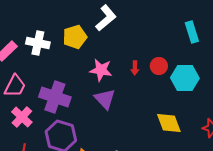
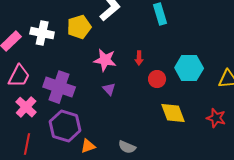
cyan rectangle: (192, 32) -> (160, 14), moved
red circle: (159, 66) -> (157, 79), moved
purple triangle: (105, 99) -> (109, 89), size x0.6

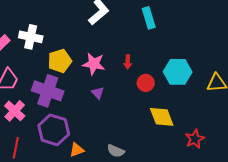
yellow pentagon: (79, 27) -> (60, 61), moved
red star: (216, 118) -> (195, 139), moved, turned 30

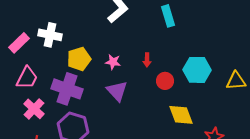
pink star: (94, 64) -> (113, 62), size x0.7
purple triangle: (98, 93) -> (117, 91), size x1.6

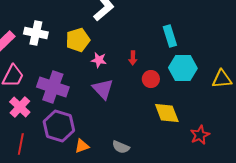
cyan rectangle: (168, 16) -> (170, 36), moved
yellow pentagon: (79, 59) -> (78, 40), moved

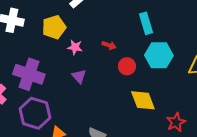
red arrow: (133, 58) -> (109, 45), turned -72
purple triangle: (103, 89) -> (79, 76), size x0.7

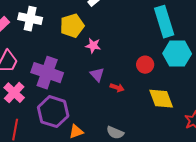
cyan rectangle: (146, 23) -> (164, 22), size x1.4
red arrow: (109, 45) -> (117, 88), moved

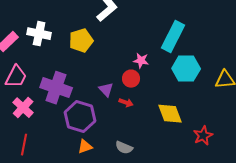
cyan rectangle: (164, 22) -> (173, 37), turned 44
pink star: (93, 46) -> (141, 61), moved
red circle: (145, 65) -> (131, 79), moved
purple hexagon: (53, 112) -> (80, 117), moved

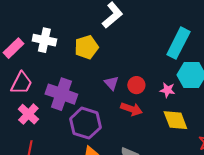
pink star: (141, 61) -> (167, 90), moved
purple triangle: (106, 90) -> (111, 83), moved
red arrow: (126, 103) -> (131, 109), size x1.5

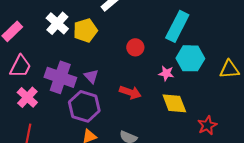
white cross: (44, 40) -> (57, 23), moved, turned 30
purple triangle: (111, 83) -> (91, 76), moved
red circle: (136, 85) -> (135, 47), moved

